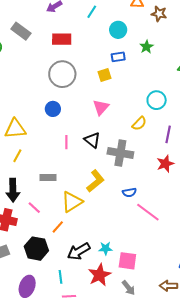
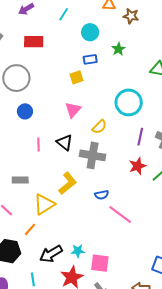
gray circle: (62, 74) -> (16, 78), moved
cyan circle: (157, 100) -> (129, 102), size x1.4
yellow semicircle: (139, 123) -> (99, 127), moved

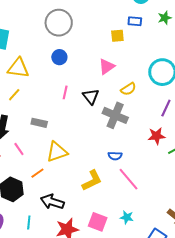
yellow L-shape: (68, 183) -> (92, 181), moved
cyan star: (78, 251) -> (127, 217), moved
black arrow: (51, 254) -> (52, 202), turned 35

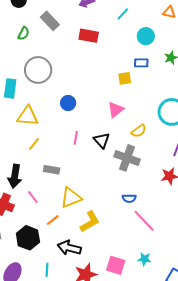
gray circle: (59, 23) -> (38, 70), moved
yellow line: (14, 95) -> (34, 144), moved
yellow L-shape: (92, 181) -> (90, 222), moved

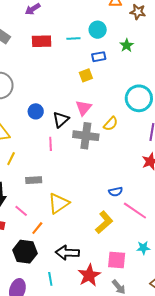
cyan line: (123, 14) -> (73, 39), moved, turned 56
black triangle: (102, 140) -> (61, 120), moved, turned 42
gray cross: (127, 158) -> (86, 136), moved
orange line: (53, 220) -> (37, 228), moved
yellow L-shape: (90, 222) -> (104, 222), moved

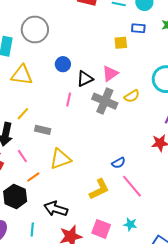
yellow line: (11, 159) -> (23, 114), moved
blue semicircle: (116, 192) -> (118, 163), turned -32

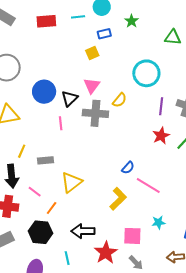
blue circle: (63, 64) -> (44, 92), size x1.5

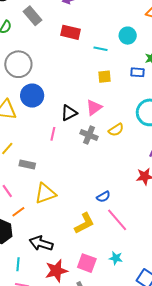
cyan line: (78, 17) -> (100, 49), moved
blue rectangle: (104, 34) -> (137, 72), moved
blue circle: (44, 92) -> (32, 96), moved
gray cross: (95, 113) -> (89, 135), size x0.7

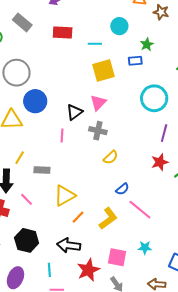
yellow square: (105, 77) -> (103, 71), size x1.6
yellow semicircle: (116, 130) -> (111, 157), moved
orange line: (18, 212) -> (78, 217), moved

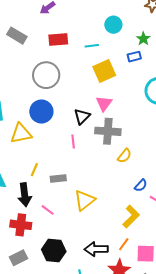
gray circle: (16, 73) -> (46, 75), moved
gray cross: (98, 131) -> (108, 131), size x1.4
orange line: (78, 217) -> (124, 244), moved

